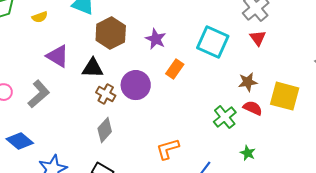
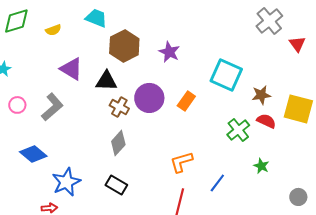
red triangle: (258, 38) -> (297, 44), moved
cyan square: (213, 42) -> (226, 75), moved
orange rectangle: (175, 69) -> (186, 101), moved

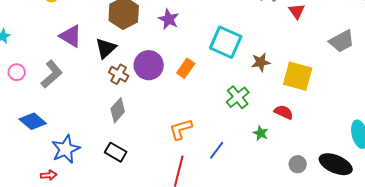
black triangle: (106, 81) -> (106, 48), turned -45
red semicircle: (266, 121) -> (284, 112), moved

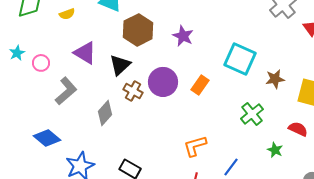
pink circle: (17, 72) -> (41, 63), moved
gray diamond: (118, 110) -> (105, 113), moved

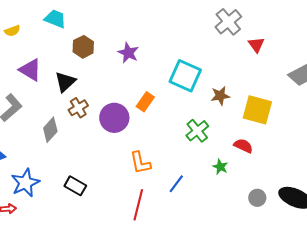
brown hexagon: (138, 30) -> (83, 47), size x0.7
purple circle: (163, 82) -> (114, 118), moved
brown cross: (133, 91) -> (78, 108), turned 30
orange L-shape: (195, 146) -> (140, 163), turned -85

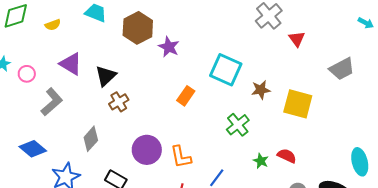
brown hexagon: (83, 47) -> (138, 28), moved, size x1.4
purple circle: (114, 118) -> (147, 150), moved
gray diamond: (50, 130) -> (91, 139), moved
red semicircle: (243, 146) -> (287, 156), moved

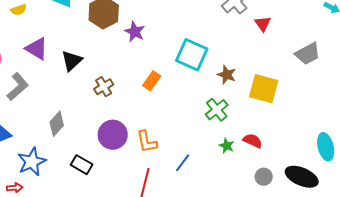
brown star: (261, 90) -> (227, 75), turned 30
brown cross: (119, 102) -> (104, 87), moved
green cross: (238, 125) -> (217, 110), moved

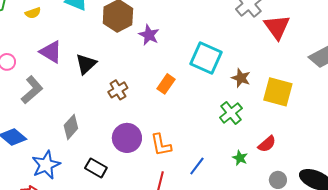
red triangle: (263, 24) -> (277, 27), size x1.6
red semicircle: (253, 141) -> (267, 144), turned 114
green star: (227, 146) -> (240, 158), moved

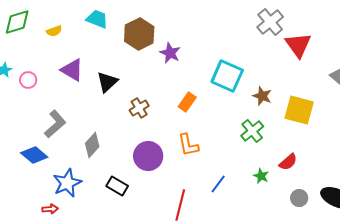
gray L-shape: (32, 90) -> (55, 124), moved
orange L-shape: (161, 145) -> (188, 145), moved

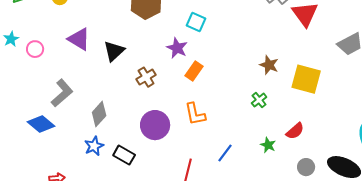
purple star: (170, 53) -> (177, 48), moved
cyan square: (227, 76) -> (196, 22), moved, size x0.6
green cross: (252, 131) -> (259, 100), size x0.7
blue star: (67, 183) -> (94, 146), moved, size x0.7

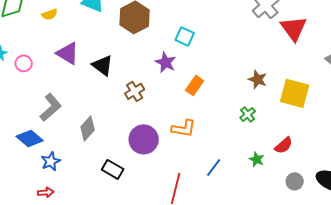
black triangle: (114, 51) -> (103, 65), turned -40
orange rectangle: (194, 71) -> (195, 85), moved
orange L-shape: (195, 114) -> (184, 128), turned -70
blue star: (94, 146) -> (51, 161), moved

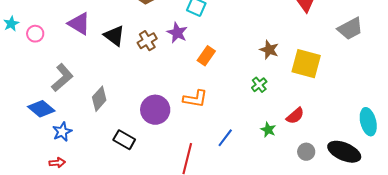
brown cross: (135, 91) -> (147, 41), moved

